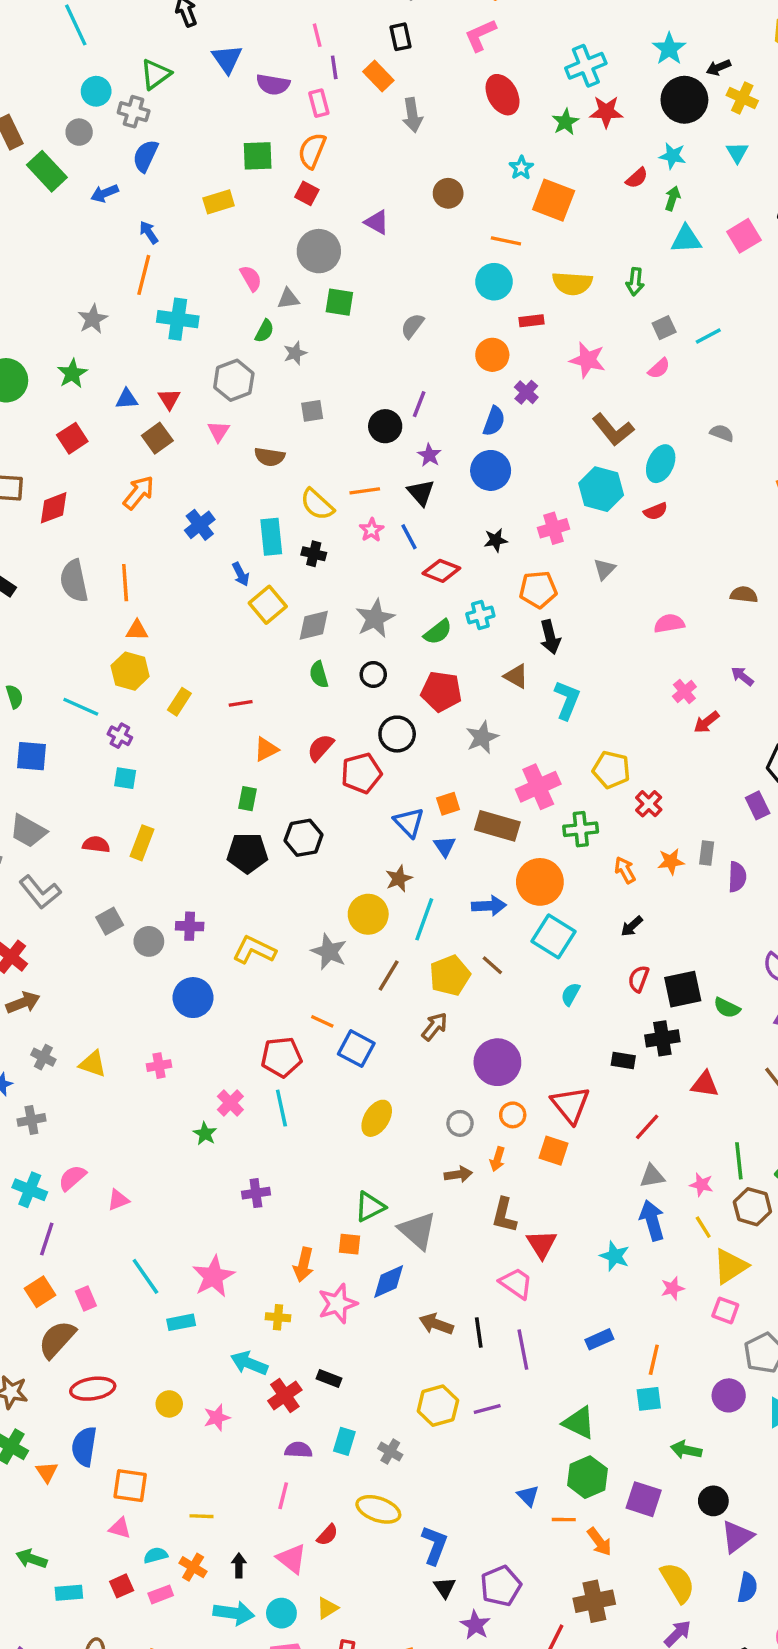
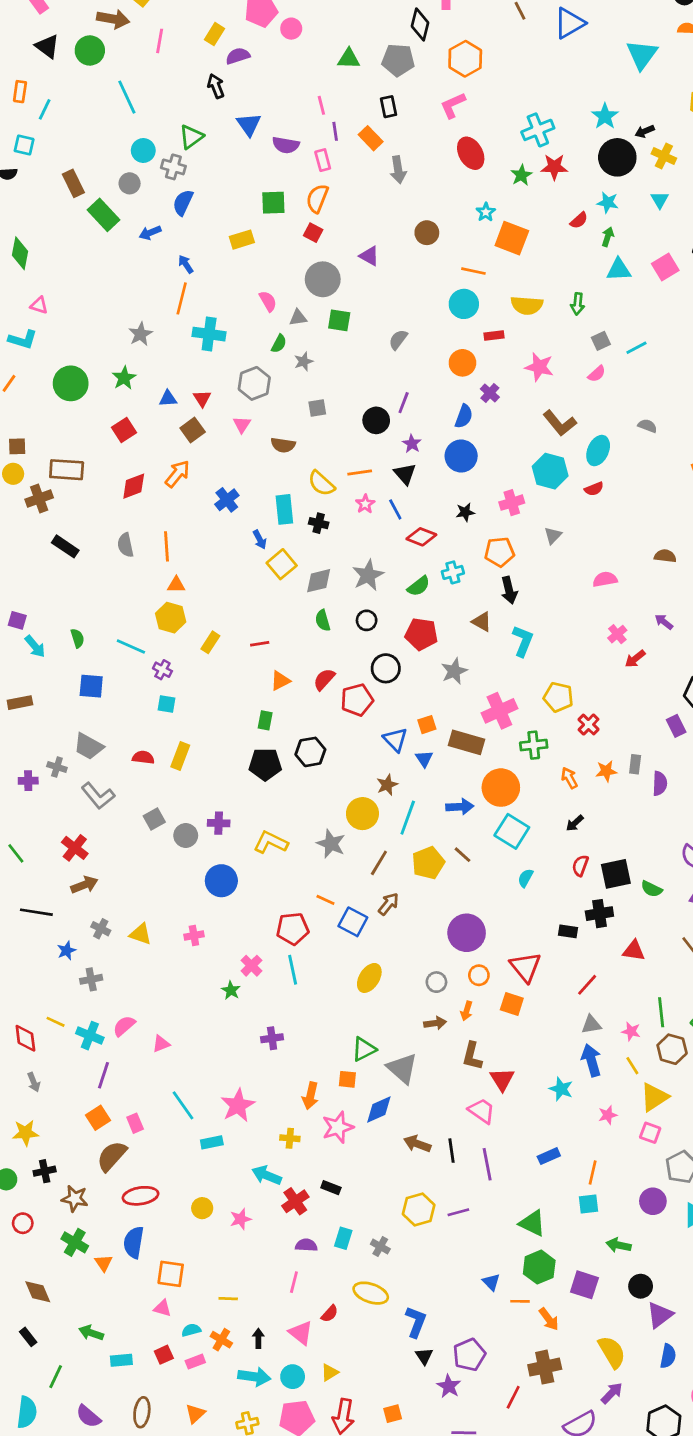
red diamond: (54, 508) -> (134, 486), moved
gray semicircle: (74, 581) -> (125, 545), size x0.7
brown arrow: (434, 1026) -> (388, 904), moved

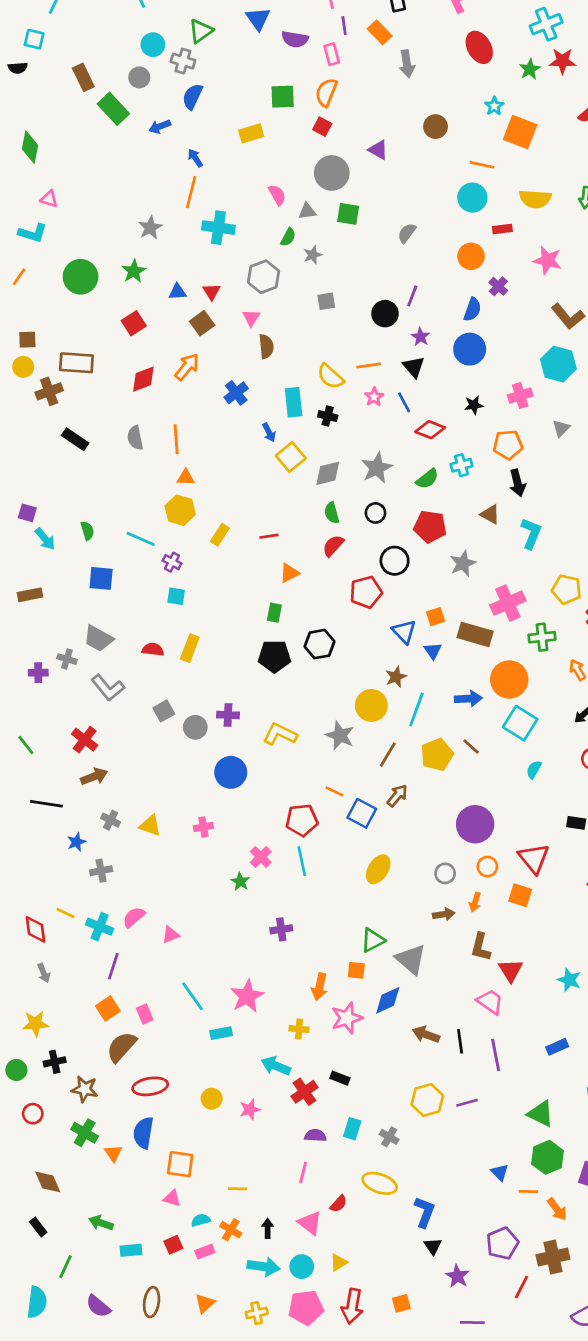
brown semicircle: (283, 445) -> (266, 346), moved, turned -105
red semicircle: (324, 679) -> (333, 546), moved
purple pentagon: (469, 1355) -> (502, 1243), moved

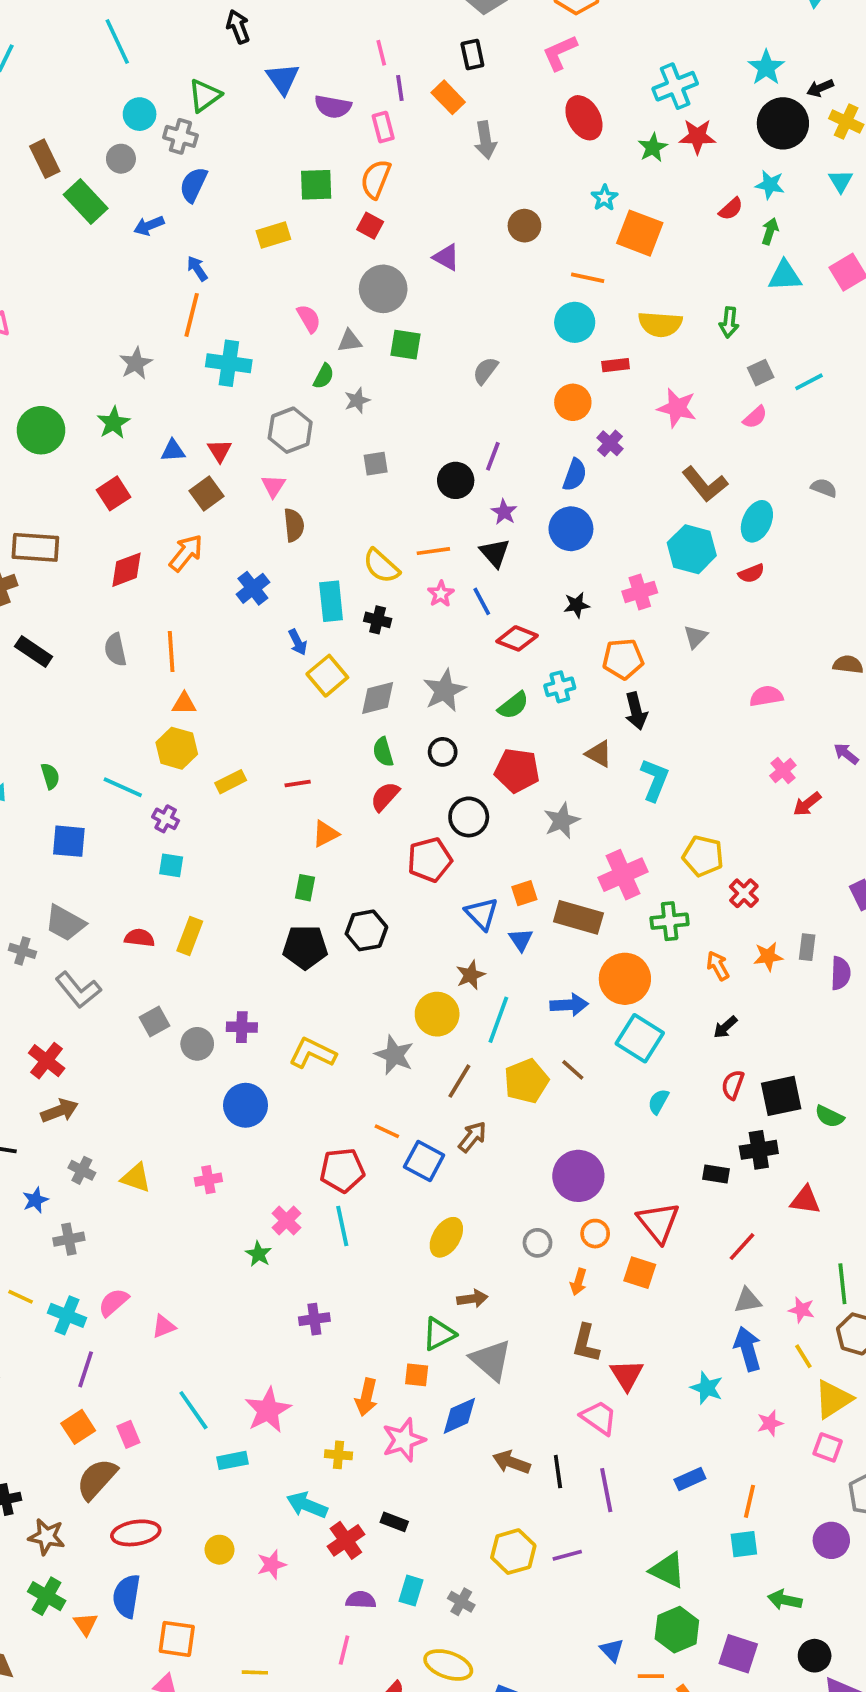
yellow rectangle: (220, 535) -> (231, 782), turned 30
brown arrow: (444, 914) -> (472, 1299), moved

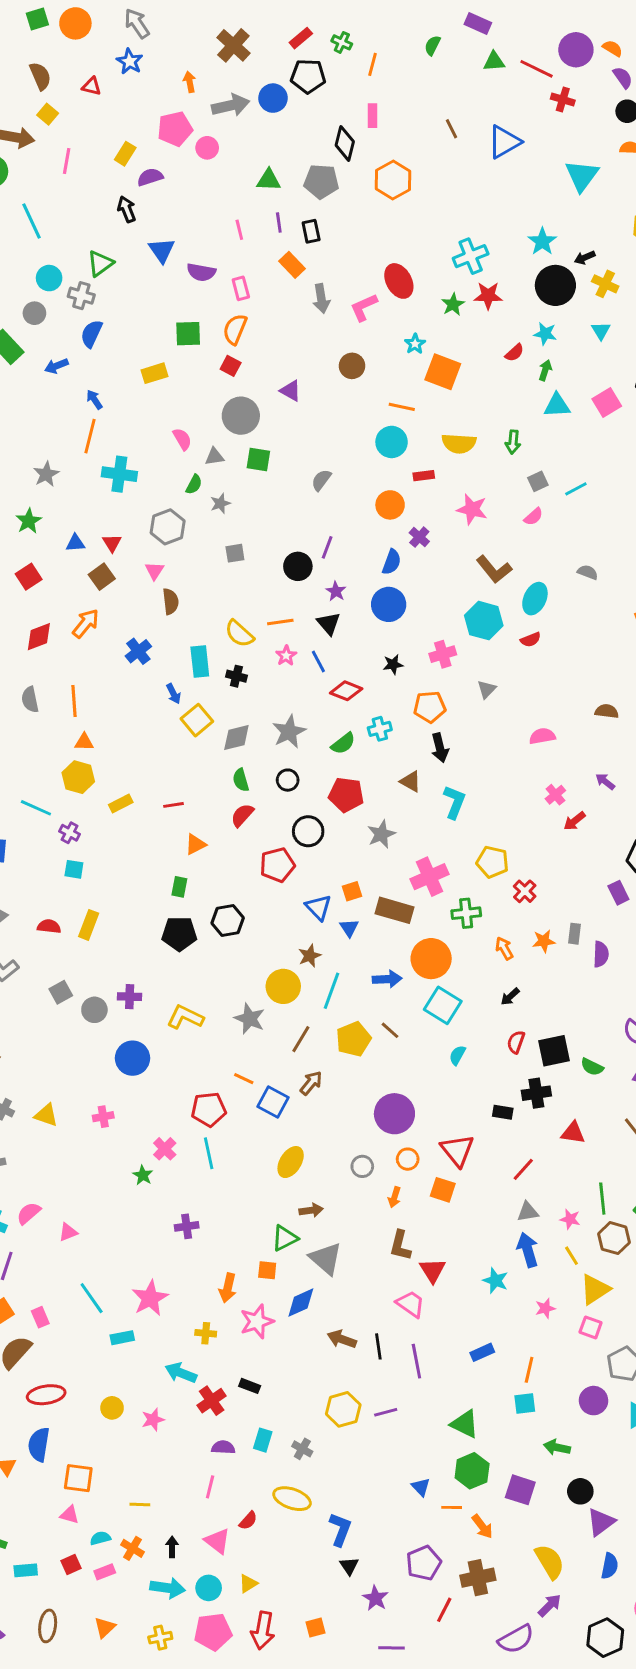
pink L-shape: (560, 53) -> (364, 307), moved
purple line: (400, 88) -> (279, 222), moved

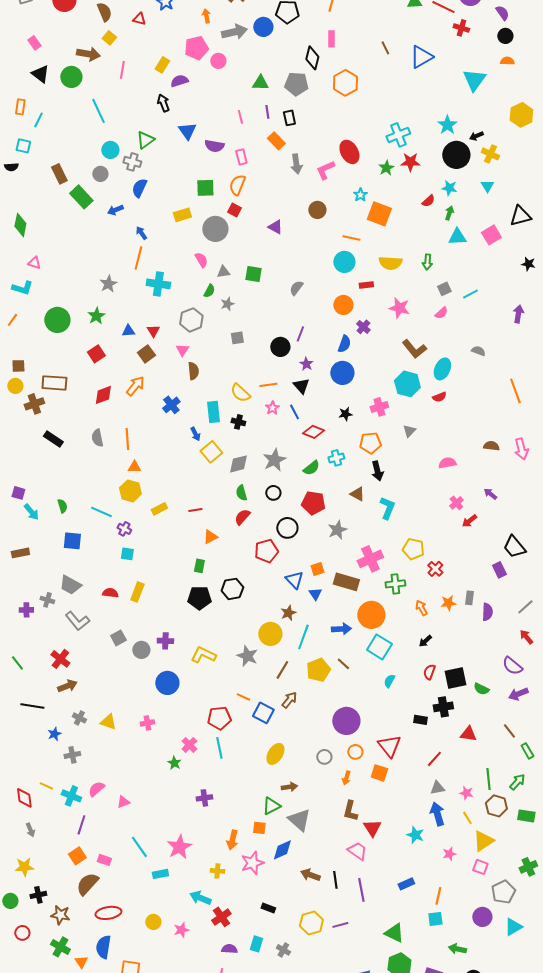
gray circle: (241, 416) -> (215, 229), moved
pink rectangle: (40, 1317) -> (104, 860), turned -48
black rectangle: (250, 1386) -> (268, 908), moved

